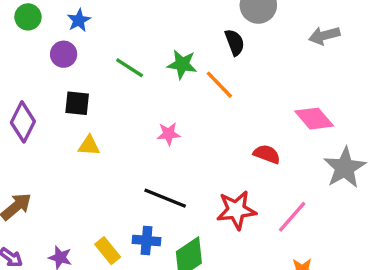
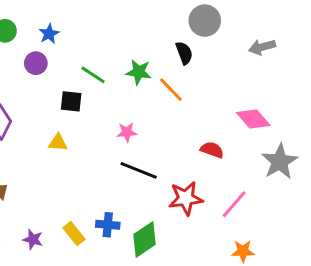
black square: (77, 103) -> (71, 101), moved
black line: (165, 198) -> (139, 170), moved

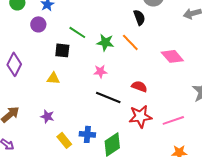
green star: (139, 72) -> (105, 42), moved
pink diamond: (253, 119) -> (172, 56), moved
red semicircle: (212, 150) -> (139, 86), moved
pink line: (234, 204) -> (173, 120), turned 30
purple star: (33, 239) -> (47, 116), moved

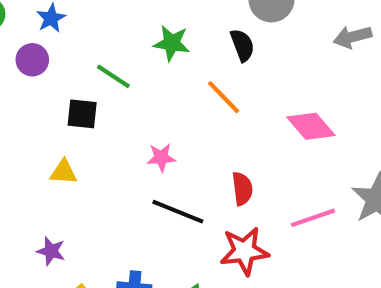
green star: (105, 42) -> (172, 43), moved
red semicircle: (139, 86) -> (242, 189), turned 63
pink line: (173, 120) -> (313, 218), moved

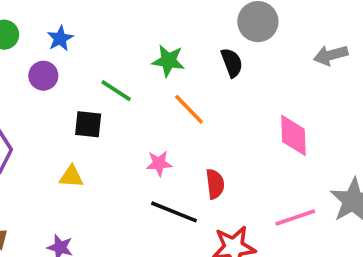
orange line: (224, 97) -> (189, 109), moved
pink diamond: (311, 126) -> (293, 135), turned 39
red semicircle: (242, 189) -> (215, 184), moved

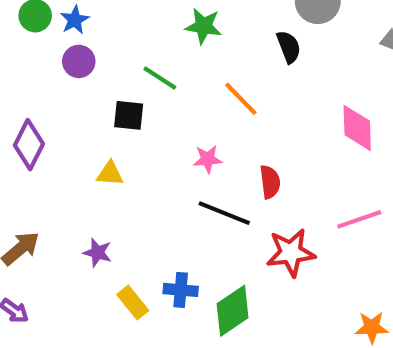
blue star: (60, 38) -> (75, 20), moved
green star: (168, 61) -> (203, 26), moved

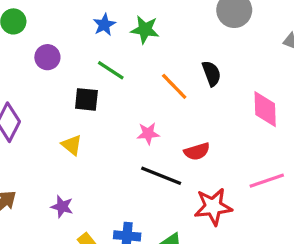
blue star: (75, 20) -> (104, 25), moved
black semicircle: (289, 47) -> (212, 73), moved
yellow triangle: (110, 174) -> (72, 145), turned 35
red semicircle: (270, 182) -> (197, 151), turned 80

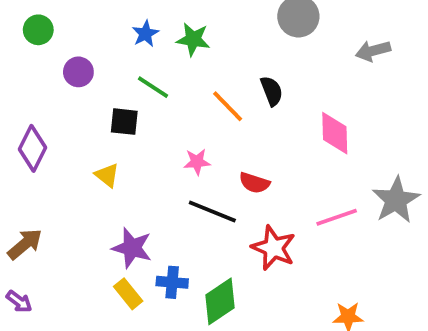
red semicircle: (197, 151) -> (254, 183), turned 35
purple star: (62, 207) -> (132, 248), moved, size x1.5
red star: (213, 207) -> (274, 248), turned 30

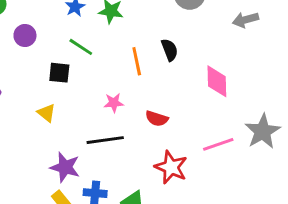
orange line: (228, 106) -> (137, 61), turned 32
black line: (212, 212) -> (105, 140), moved, turned -30

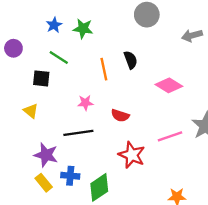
pink diamond: (217, 81) -> (169, 85), turned -56

